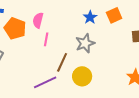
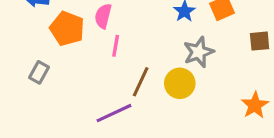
gray star: (85, 43) -> (199, 52), moved
yellow circle: (82, 76) -> (180, 83), moved

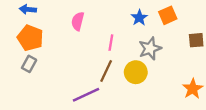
orange pentagon: (67, 29) -> (30, 38), moved
pink line: (116, 46) -> (111, 43), moved

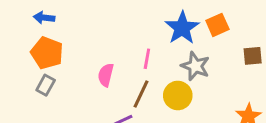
blue star: (139, 18) -> (182, 28), size x1.6
pink semicircle: (78, 21) -> (106, 75), moved
gray star: (150, 48) -> (195, 66), turned -30

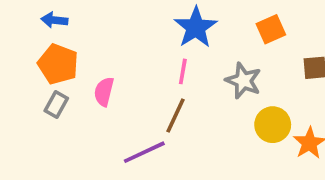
blue star: (182, 28) -> (196, 27), moved
pink semicircle: (106, 75) -> (104, 92), moved
yellow circle: (178, 95) -> (273, 125), moved

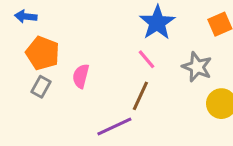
blue arrow: (54, 20) -> (26, 16), moved
pink line: (183, 71) -> (147, 59), turned -50

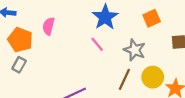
pink semicircle: (81, 76) -> (49, 26), moved
brown line: (140, 96) -> (124, 79), moved

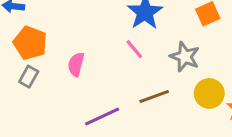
pink semicircle: (49, 26) -> (76, 64), moved
brown line: (124, 79) -> (154, 97), moved, turned 45

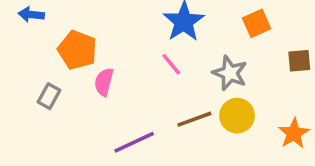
orange pentagon: (30, 43) -> (77, 50), moved
yellow circle: (209, 93) -> (237, 116), moved

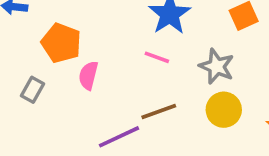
pink line: (171, 64) -> (157, 57), turned -30
brown line: (194, 119) -> (159, 112), moved

